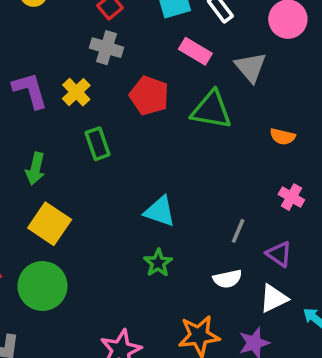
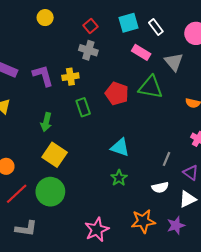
yellow cross: (76, 92) -> (70, 77), turned 35
red pentagon: (149, 96) -> (117, 94), moved

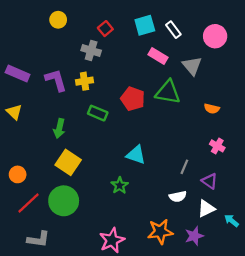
gray cross: (88, 50) -> (91, 50), moved
green rectangle: (83, 107) -> (98, 113), turned -48
green star: (119, 178) -> (120, 185), moved

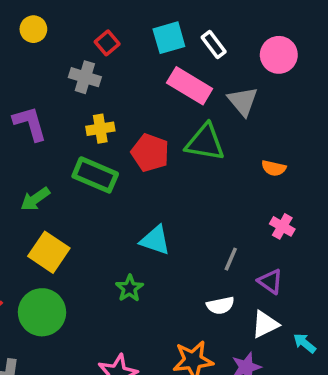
pink rectangle: (158, 56) -> (190, 86), size x1.4
yellow cross: (84, 81) -> (100, 129), moved
green rectangle: (98, 113) -> (95, 175), size x1.4
green arrow: (59, 128) -> (35, 199), turned 42

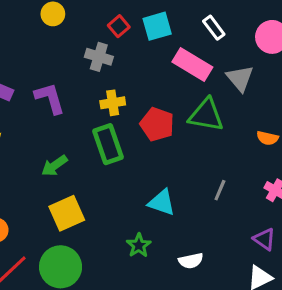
cyan square: (169, 38) -> (157, 26), moved
green rectangle: (95, 175) -> (108, 144), turned 48
yellow square: (49, 252) -> (67, 213), turned 32
gray line: (231, 259) -> (220, 190), moved
white semicircle: (220, 305) -> (191, 261), moved

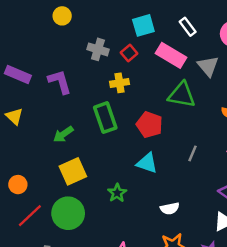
red square: (119, 26) -> (129, 53), moved
yellow cross: (113, 103) -> (120, 83), moved
red pentagon: (157, 124) -> (149, 125), moved
green star: (139, 245) -> (117, 193), moved

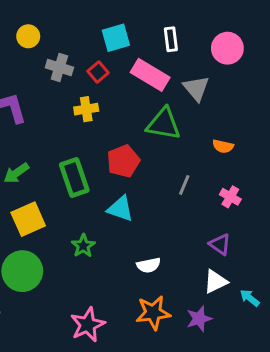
yellow circle: (62, 16) -> (28, 36), moved
white rectangle: (188, 27) -> (171, 39), turned 30
green rectangle: (105, 118) -> (74, 177), moved
red pentagon: (149, 125) -> (123, 161), turned 30
gray line: (192, 153) -> (184, 185), moved

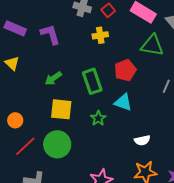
yellow square: (28, 219) -> (61, 109), turned 30
green star: (83, 246) -> (98, 118), moved

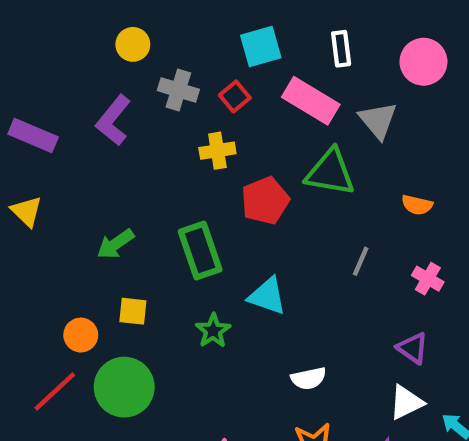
purple L-shape: (50, 34) -> (113, 120), moved, turned -125
red pentagon: (125, 70) -> (265, 201), moved
yellow square: (61, 109) -> (133, 311), size x0.6
orange circle: (15, 120) -> (81, 335), moved

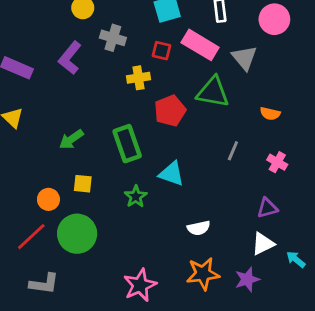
red square: (235, 96) -> (161, 51), moved, turned -36
purple triangle: (413, 348) -> (267, 208), turned -50

